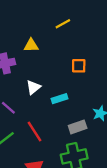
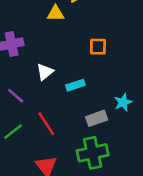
yellow triangle: (31, 45) -> (55, 13), moved

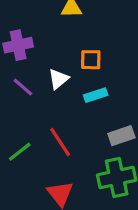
orange square: (98, 47) -> (91, 60), moved
purple line: (16, 96) -> (23, 87), moved

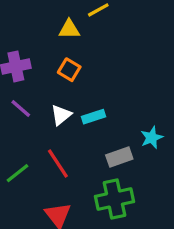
orange square: (91, 60) -> (69, 70), moved, turned 30
white triangle: (58, 79) -> (61, 115), moved

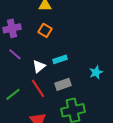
white triangle: (61, 115) -> (39, 66), moved
gray rectangle: (119, 157) -> (63, 84), moved

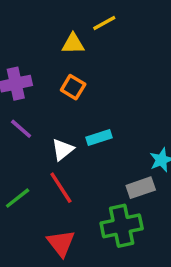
gray rectangle: (63, 84) -> (141, 188), moved

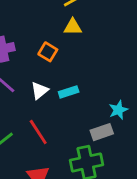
yellow triangle: (73, 44) -> (73, 27), moved
white triangle: (63, 150) -> (40, 91), moved

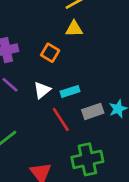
red line: (38, 132) -> (61, 119), moved
gray rectangle: (102, 132) -> (93, 111), moved

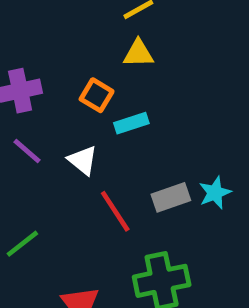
white triangle: (42, 90) -> (83, 160), turned -42
cyan rectangle: (70, 91) -> (131, 123), moved

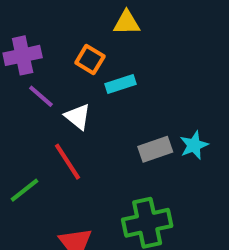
purple line: (27, 151) -> (41, 96), moved
red line: (115, 211) -> (67, 162), moved

